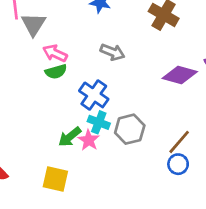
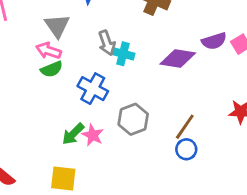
gray triangle: (33, 24) -> (57, 26), moved
gray arrow: (112, 52) -> (107, 43), turned 55
cyan cross: (99, 122) -> (123, 54), moved

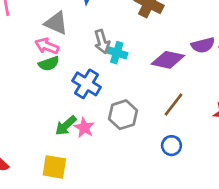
gray triangle: (57, 26) -> (56, 23), turned -35
brown line: (185, 127) -> (174, 104), moved

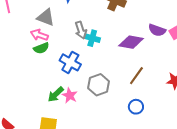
purple semicircle: (203, 45) -> (157, 30), turned 36

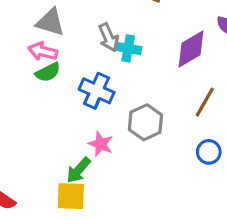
purple diamond: (131, 42) -> (191, 49), turned -35
green arrow: (56, 94) -> (78, 170), moved

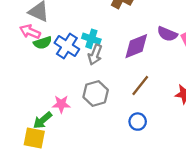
gray arrow: (109, 37) -> (95, 55), moved, turned 36
green semicircle: (48, 72) -> (43, 43), moved
blue cross: (97, 91) -> (67, 46), moved
pink star: (101, 144) -> (61, 104), turned -30

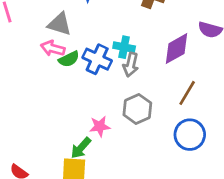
blue circle: (138, 122) -> (190, 135), size x1.5

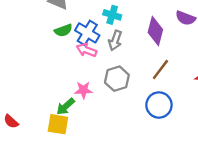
cyan cross: (124, 47) -> (112, 15), moved
pink arrow: (53, 48) -> (87, 50), moved
purple diamond: (176, 49) -> (155, 31), turned -52

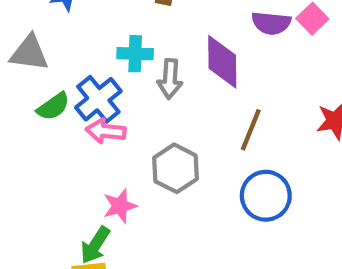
blue cross: (87, 33) -> (98, 99), turned 35
gray arrow: (115, 40) -> (170, 79), moved

